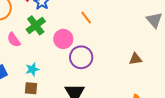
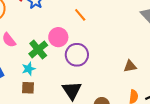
green cross: (36, 25) -> (38, 50), moved
brown triangle: (135, 59) -> (130, 66), moved

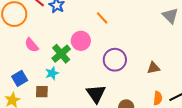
purple circle: (77, 55) -> (115, 60), moved
brown square: (28, 88) -> (42, 92), moved

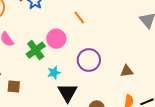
cyan star: (52, 73) -> (54, 73), moved

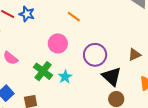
green cross: (36, 50) -> (43, 71), moved
black triangle: (67, 93) -> (112, 76), moved

